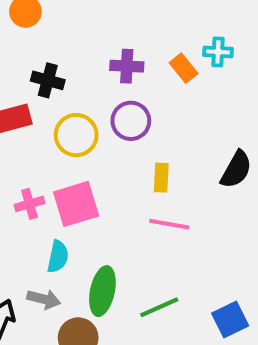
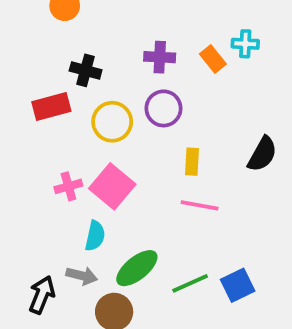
pink square: (76, 204) -> (112, 186), turned -33
green ellipse: (102, 291) -> (137, 268), turned 39
blue square: (230, 319) -> (238, 285), moved

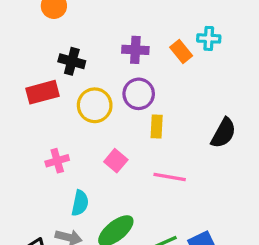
yellow rectangle: (192, 162) -> (157, 126), moved
pink square: (112, 186) -> (116, 161), moved, size x0.6

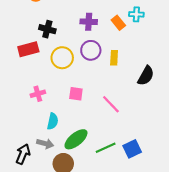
yellow rectangle: (157, 126) -> (114, 58), moved
pink square: (116, 161) -> (76, 94), turned -32
pink line: (170, 177) -> (111, 104), turned 36

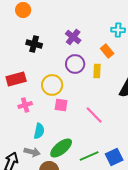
purple cross: (89, 22) -> (73, 37), turned 35
orange rectangle: (118, 23) -> (107, 51), moved
red rectangle: (28, 49) -> (16, 79), moved
yellow circle: (62, 58) -> (52, 85), moved

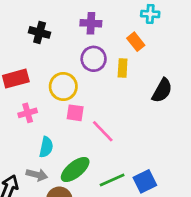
purple cross: (73, 37) -> (91, 23), turned -35
pink line: (94, 115) -> (103, 131), moved

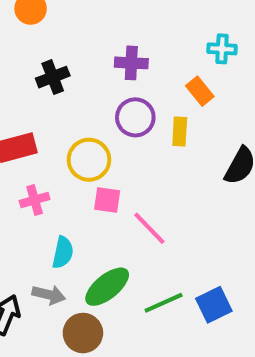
black cross: (40, 32) -> (53, 77), turned -36

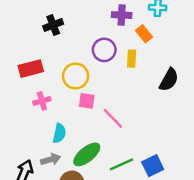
purple cross: (131, 63) -> (122, 15), moved
gray arrow: (49, 295) -> (51, 159), turned -30

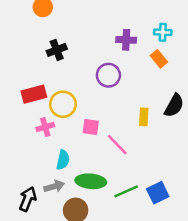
orange rectangle: (144, 34) -> (159, 59), moved
yellow rectangle: (132, 59) -> (144, 117), moved
yellow circle: (76, 76) -> (63, 104), moved
green ellipse: (87, 154) -> (91, 181), turned 44

